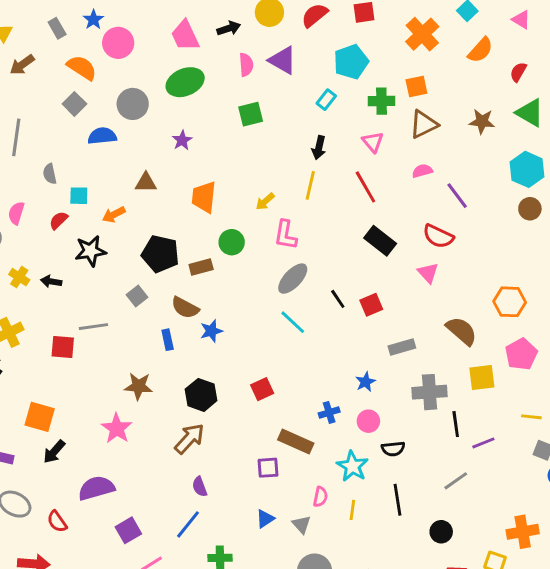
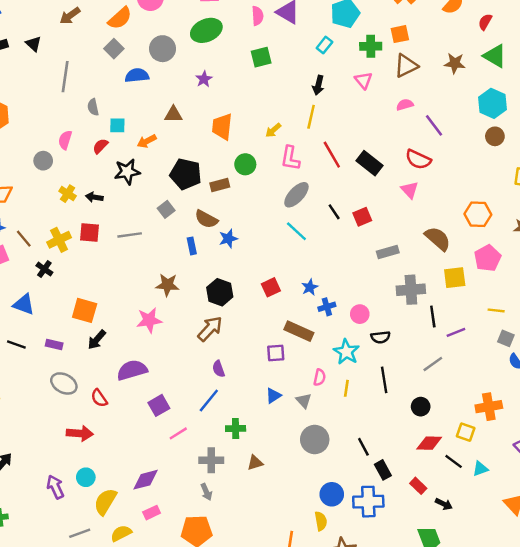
orange semicircle: (82, 68) -> (120, 18), turned 105
red line: (365, 187) -> (332, 155), moved
red square: (63, 347) -> (89, 233), moved
blue star: (365, 382) -> (310, 287), moved
pink star: (117, 428) -> (149, 320), turned 30

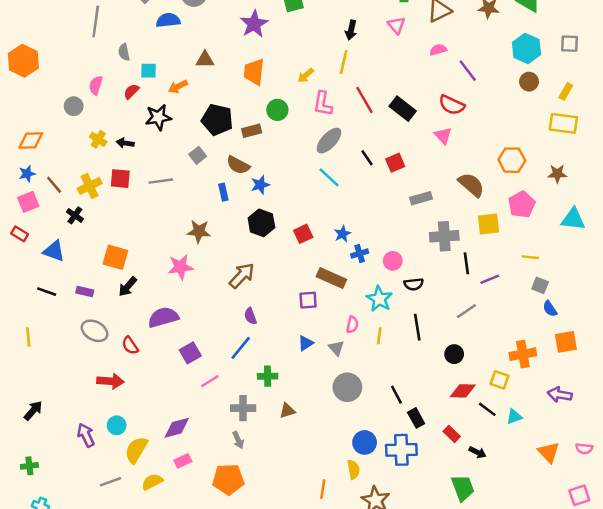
purple star: (204, 79) -> (254, 24), moved, size x1.6
black hexagon: (220, 292) -> (261, 223), moved

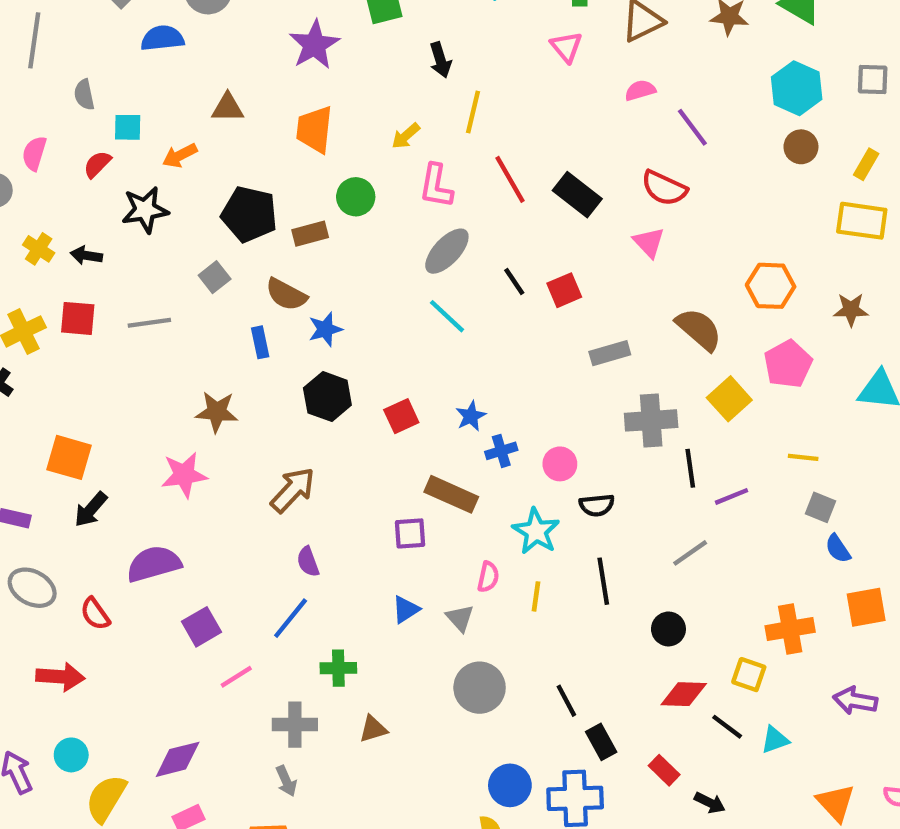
black arrow: (351, 30) -> (440, 60), moved, turned -30
yellow square: (489, 224) -> (729, 399), turned -35

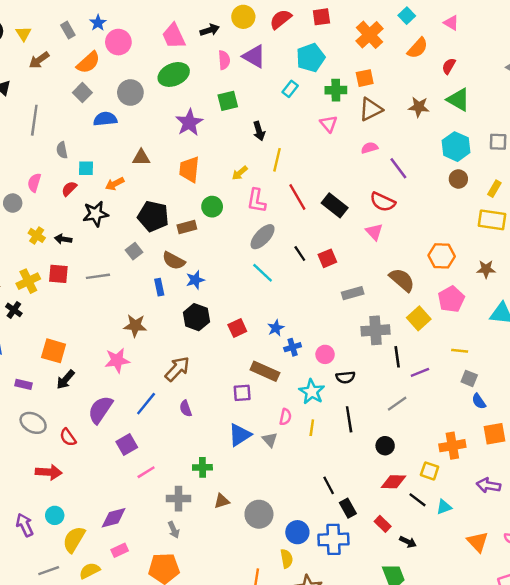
purple semicircle: (154, 564) -> (100, 410), turned -40
blue triangle: (406, 609) -> (240, 435), size x1.5
blue line: (291, 618) -> (146, 404), moved
gray circle: (480, 688) -> (259, 514), moved

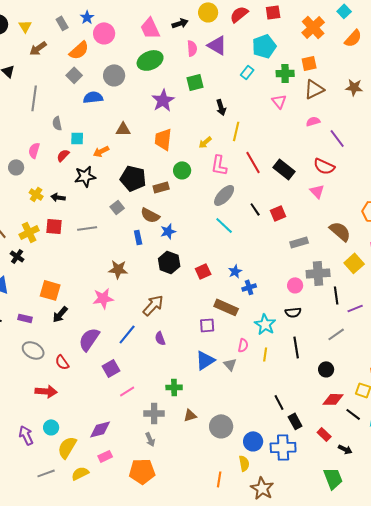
pink circle: (325, 354) -> (295, 285), moved

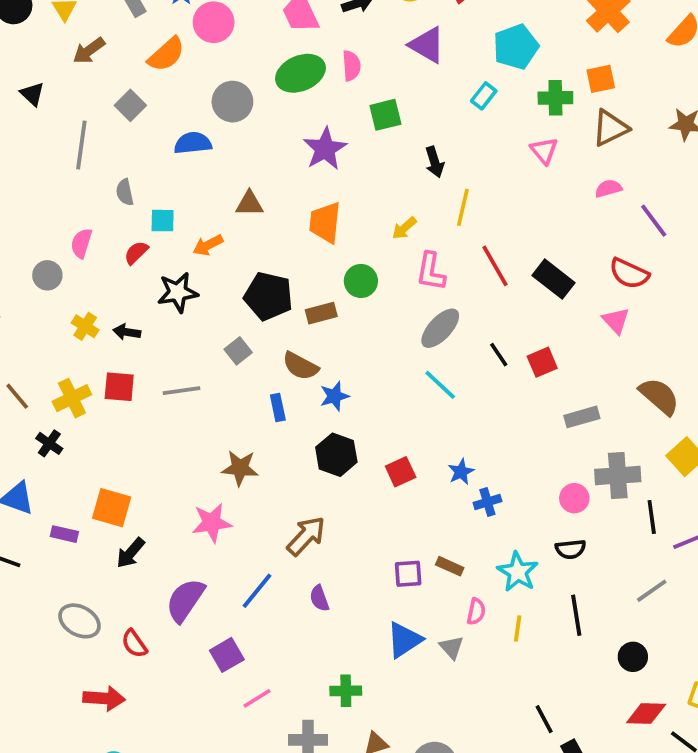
pink semicircle: (192, 48) -> (351, 66), moved
gray square: (74, 75) -> (130, 105), moved
brown rectangle: (226, 307) -> (450, 566), moved, size x0.6
purple rectangle: (25, 318) -> (64, 534), moved

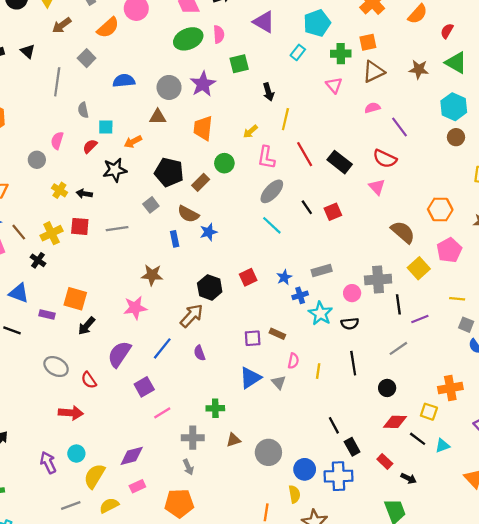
gray circle: (232, 102) -> (169, 87), moved
brown rectangle: (321, 313) -> (201, 182), turned -30
gray rectangle: (582, 417) -> (322, 270), moved
black hexagon: (336, 455) -> (210, 287), moved
cyan star: (518, 572) -> (320, 313), moved

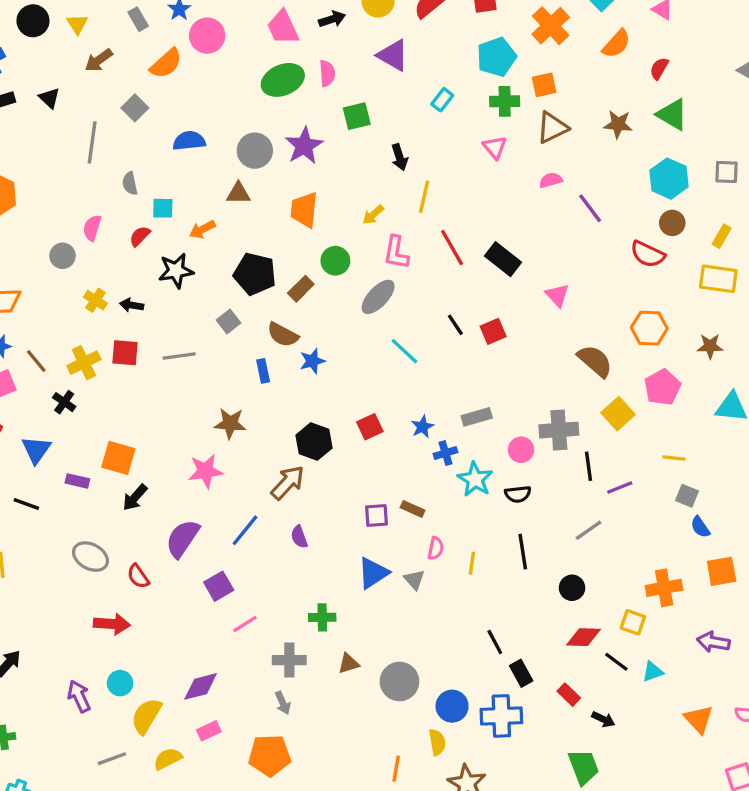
cyan pentagon: (317, 23) -> (496, 57), moved
red semicircle: (385, 159) -> (648, 254), moved
gray ellipse: (272, 191) -> (378, 297), moved
blue triangle: (19, 293) -> (36, 450), turned 45

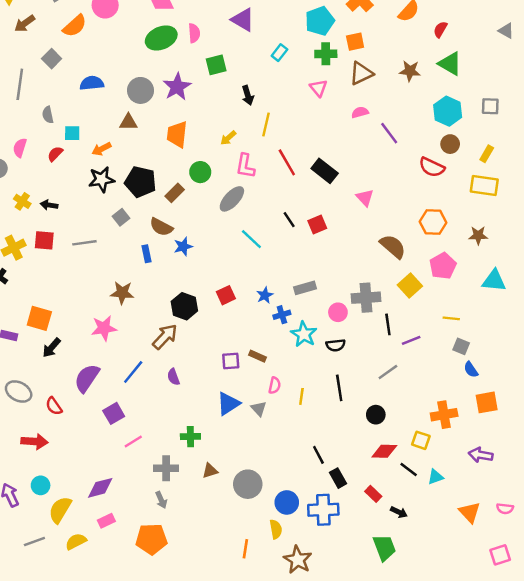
black star: (176, 271) -> (101, 179), moved

